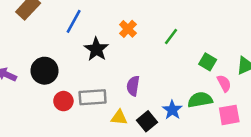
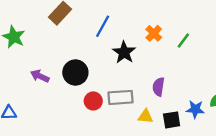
green line: (171, 37) -> (183, 40), moved
blue star: (172, 110) -> (195, 109), turned -30
black square: (147, 121) -> (172, 120), turned 30

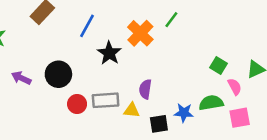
orange cross: (154, 33) -> (140, 33), size x1.5
green line: (183, 40) -> (171, 20), moved
yellow triangle: (145, 116) -> (132, 110), moved

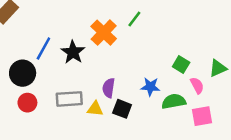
blue line: (87, 26) -> (43, 49), moved
red circle: (77, 104) -> (27, 103), moved
blue star: (184, 113) -> (150, 87), moved
black square: (159, 124) -> (122, 109), moved, turned 30

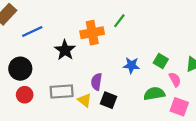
orange cross: (104, 33) -> (92, 33), turned 35
blue line: (43, 49) -> (32, 32), moved, turned 36
blue star: (150, 87) -> (131, 65), moved
yellow triangle: (95, 109) -> (85, 100), turned 32
pink square: (202, 116) -> (179, 107), turned 30

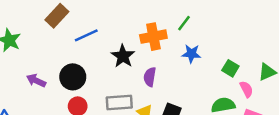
blue star: (131, 65) -> (191, 54), moved
purple semicircle: (97, 82) -> (150, 77), moved

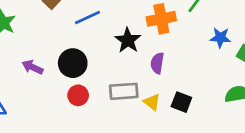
blue star: (191, 54) -> (220, 38), moved

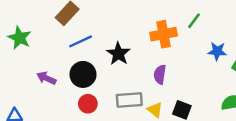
blue line: (87, 17) -> (81, 41), moved
black star: (128, 40) -> (118, 54), moved

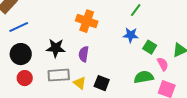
green line: (194, 21) -> (136, 10), moved
orange cross: (164, 34) -> (87, 21), turned 30
black star: (118, 54) -> (56, 48), moved, turned -30

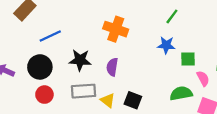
blue line: (19, 27) -> (50, 36), moved
green square: (150, 47) -> (188, 59), turned -32

